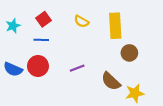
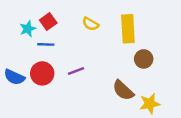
cyan star: (13, 26) -> (28, 29), moved
purple line: (77, 68) -> (76, 71), moved

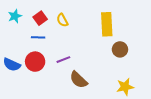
yellow semicircle: (90, 24) -> (62, 20), moved, turned 32
cyan star: (28, 29) -> (15, 16), moved
brown semicircle: (123, 90) -> (79, 80), moved

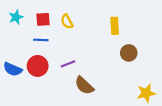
red square: (40, 18) -> (43, 19), turned 32
yellow rectangle: (107, 24) -> (115, 26), size x0.7
yellow star: (125, 87) -> (146, 93), moved

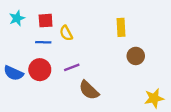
yellow semicircle: (67, 21) -> (66, 33), moved

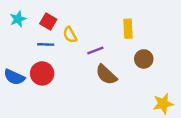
red square: (46, 21) -> (48, 21), turned 35
purple line: (72, 67) -> (95, 50), moved
brown semicircle: (89, 90) -> (106, 75), moved

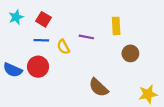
yellow semicircle: (70, 35) -> (63, 47), moved
purple line: (95, 50) -> (86, 37), moved, turned 32
brown semicircle: (106, 75) -> (99, 88), moved

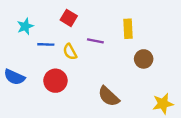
cyan star: (16, 17) -> (25, 26), moved
red square: (43, 19) -> (69, 18), moved
red circle: (38, 67) -> (55, 81), moved

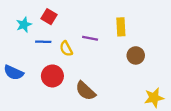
red square: (69, 18) -> (49, 17), moved
brown semicircle: (109, 96) -> (86, 91), moved

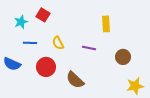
purple line: (90, 38) -> (89, 48), moved
blue line: (43, 42) -> (30, 43), moved
brown circle: (136, 55) -> (123, 57), moved

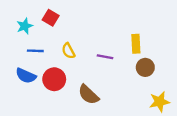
yellow rectangle: (106, 24) -> (136, 44), moved
blue semicircle: (12, 64) -> (26, 76), moved

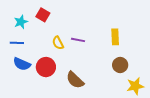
blue line: (35, 51) -> (17, 43), moved
purple line: (105, 57) -> (78, 40), moved
brown circle: (145, 67) -> (120, 65), moved

